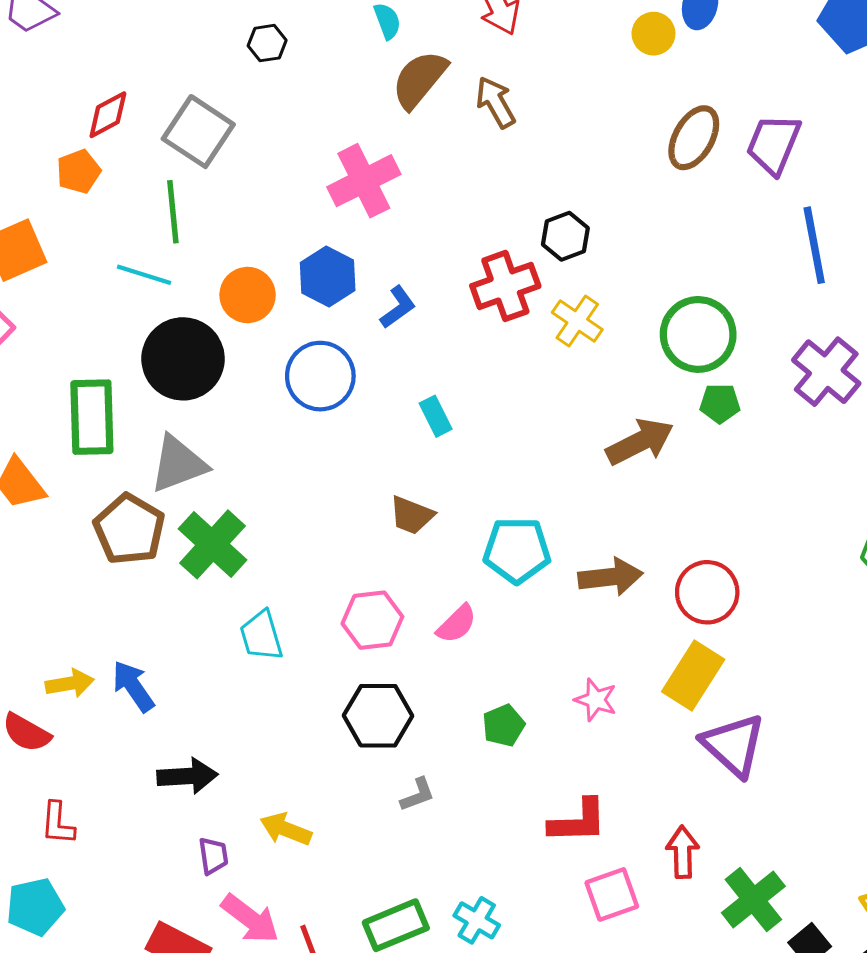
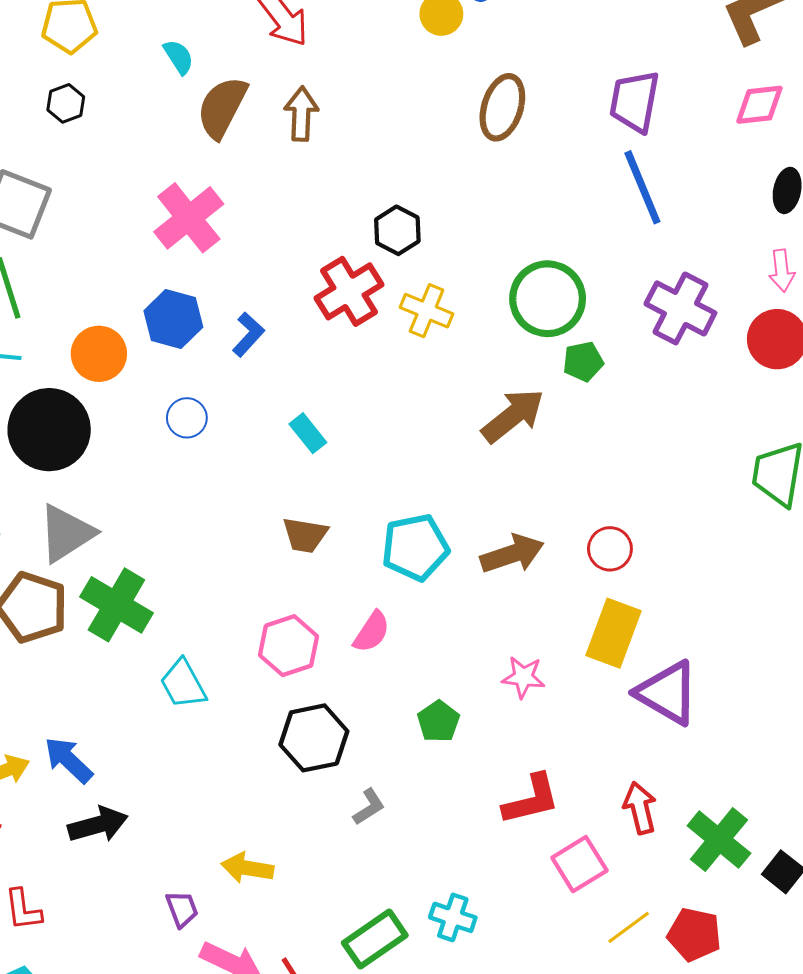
brown arrow: (496, 102) -> (301, 114), turned 44
purple trapezoid: (774, 144) -> (635, 101), moved
blue circle: (320, 376) -> (187, 418), size x0.6
red circle: (707, 592) -> (610, 549), size x0.7
black arrow: (187, 776) -> (98, 825), moved

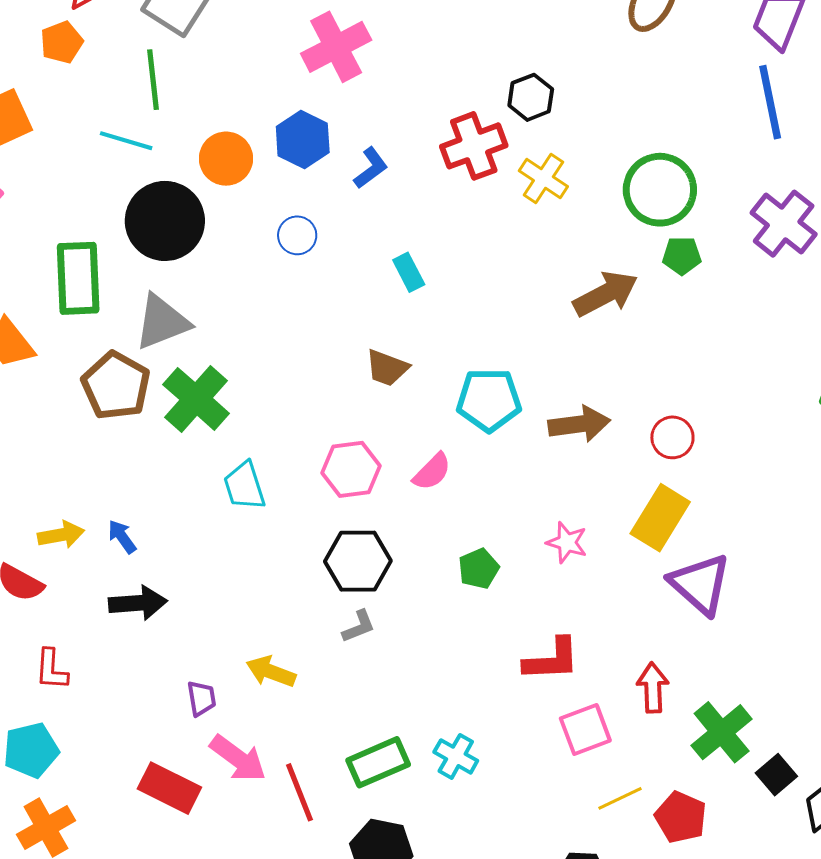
blue arrow: (68, 760) -> (122, 537), size x0.7
gray L-shape: (369, 807) -> (359, 626), moved

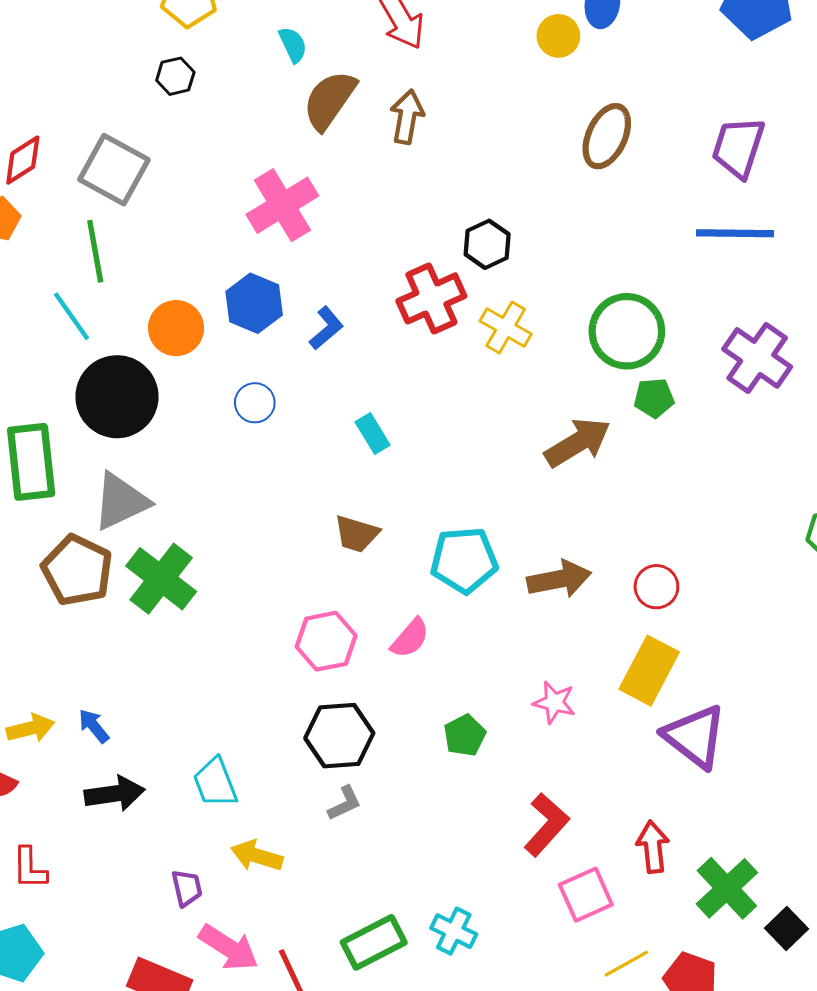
blue line: (770, 102) -> (735, 233), turned -74
cyan line: (126, 141) -> (71, 316), turned 42
cyan trapezoid: (244, 486) -> (215, 783), moved
red L-shape: (552, 660) -> (546, 825), turned -42

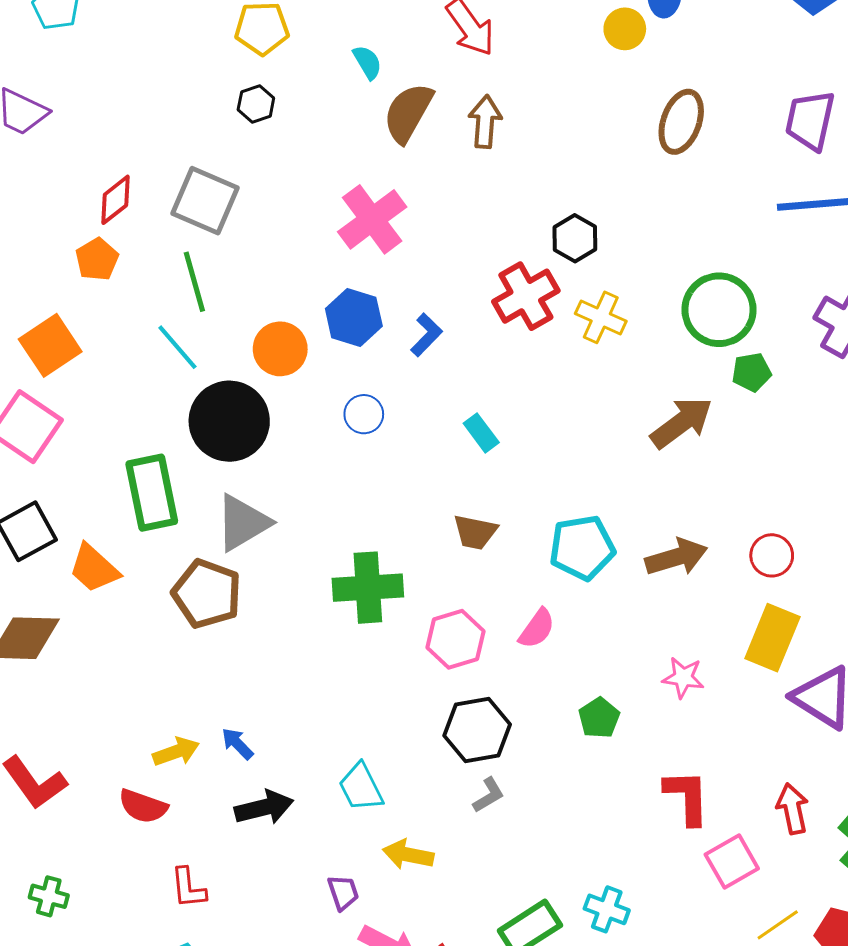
green cross: (161, 579) -> (368, 588), moved, turned -36
red L-shape: (546, 825) -> (687, 797), turned -38

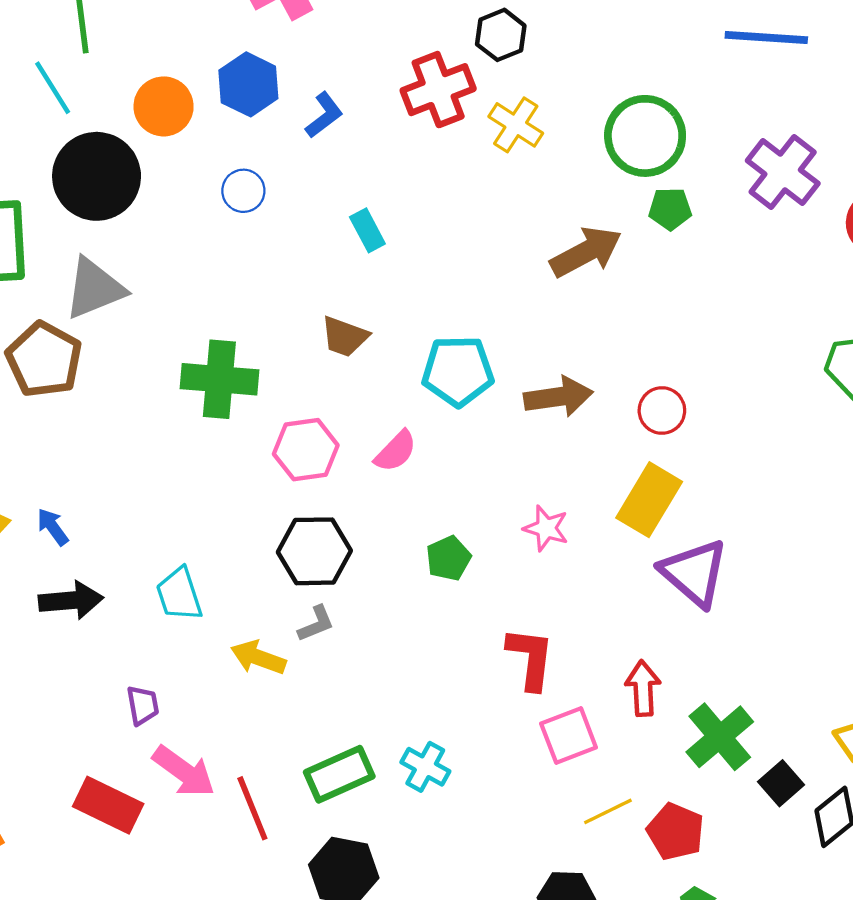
yellow arrow: (408, 855) -> (258, 658), moved

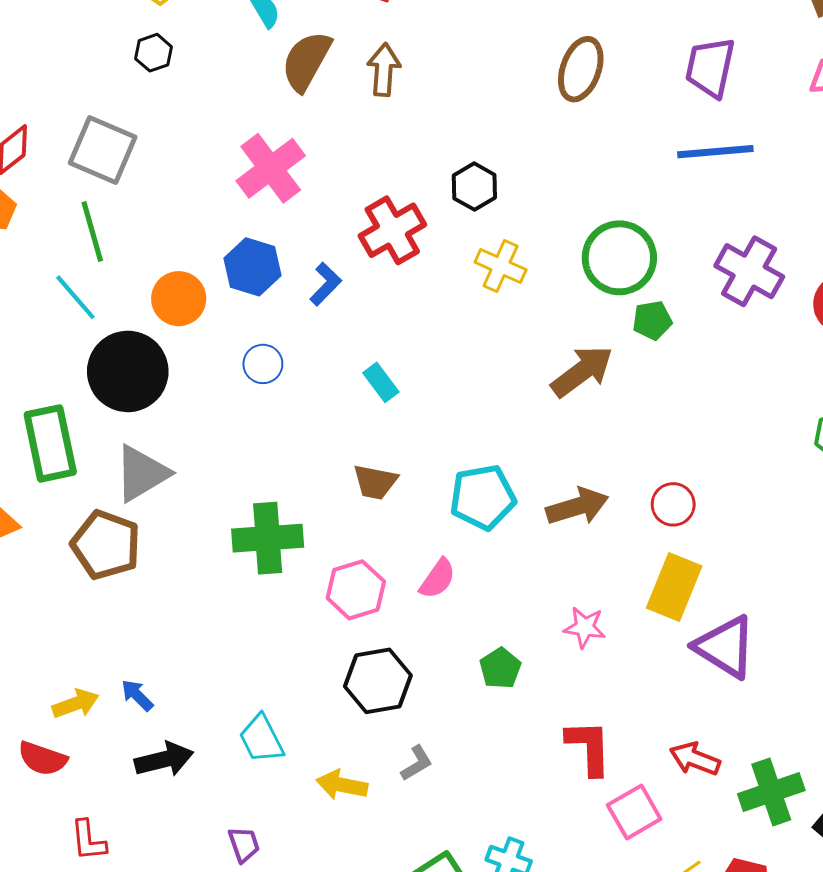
red cross: (438, 90) -> (392, 230), moved
gray L-shape: (316, 624) -> (417, 763), moved
red arrow: (643, 688) -> (695, 759), turned -57
green cross: (720, 737) -> (771, 792), turned 30

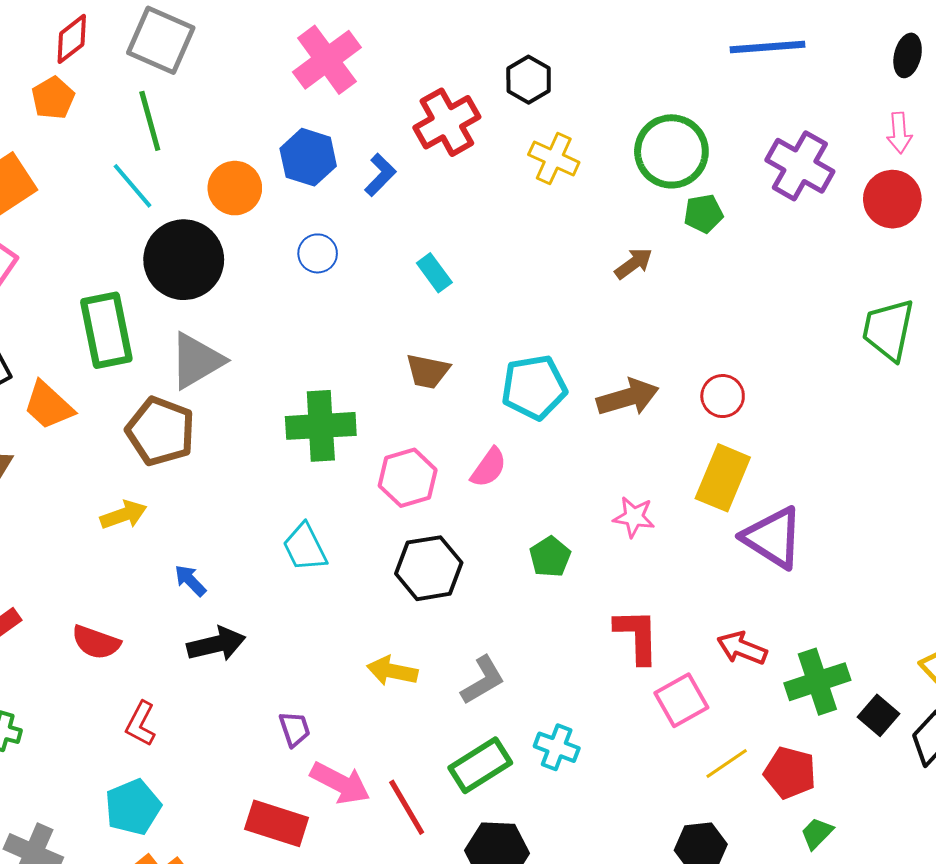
brown arrow: (582, 371) -> (634, 263), size x0.6
yellow arrow: (76, 704) -> (124, 515), moved
cyan trapezoid: (261, 739) -> (305, 547), moved
gray L-shape: (417, 763) -> (483, 680), moved, size x1.4
red L-shape: (88, 840) -> (141, 724), turned 33

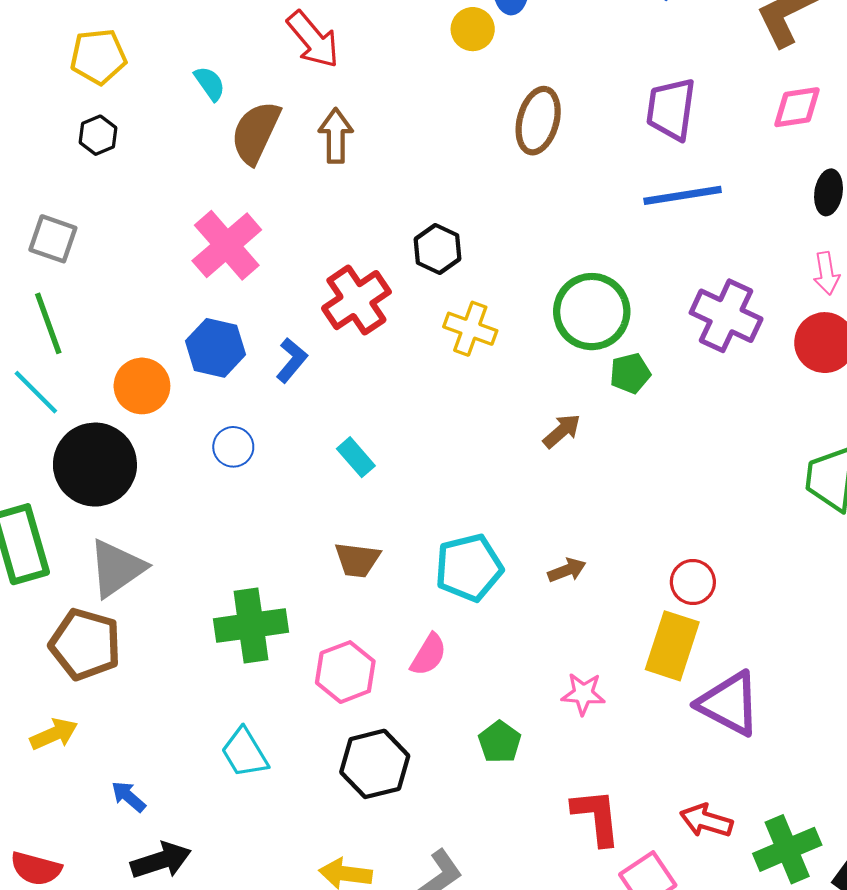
gray square: (161, 40) -> (53, 239), size x0.7
red circle: (723, 396) -> (693, 582), moved
brown arrow: (628, 397) -> (567, 570), size x0.6

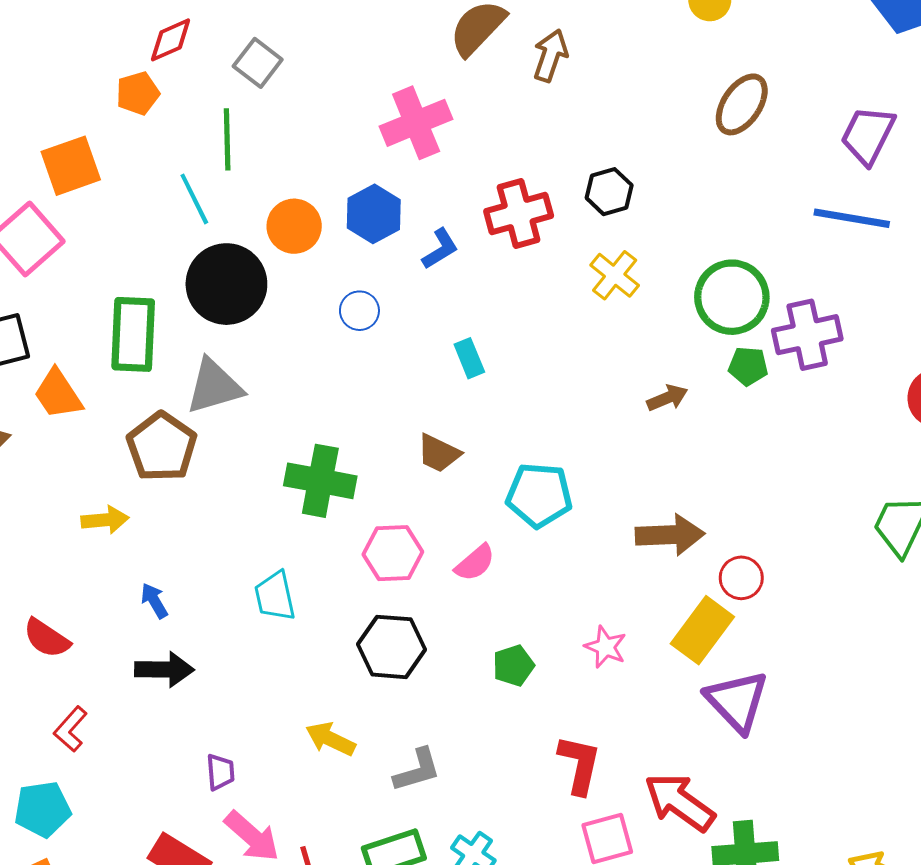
purple cross: (726, 316) -> (807, 335), moved, turned 34
brown arrow: (567, 570) -> (670, 535), moved, size x1.8
red arrow: (706, 821) -> (680, 802), size x1.5

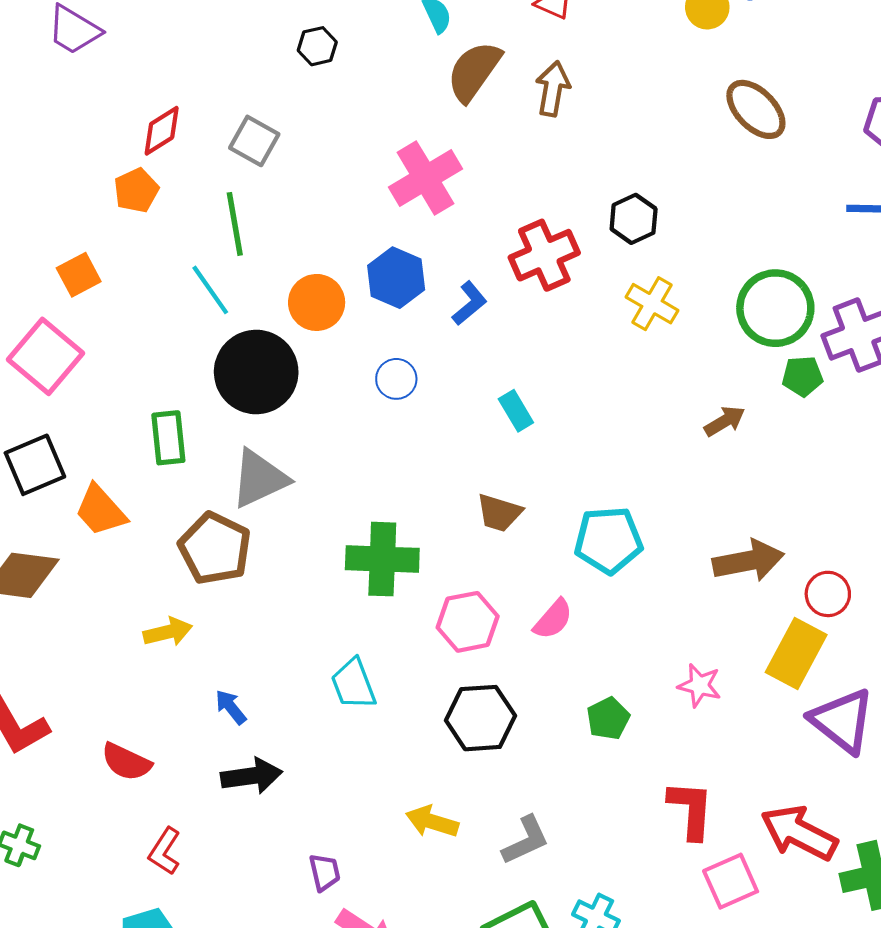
brown ellipse: (742, 104) -> (756, 109), turned -70
orange square: (71, 166) -> (79, 275), size x0.7
green rectangle: (133, 334) -> (168, 438), size x0.7

